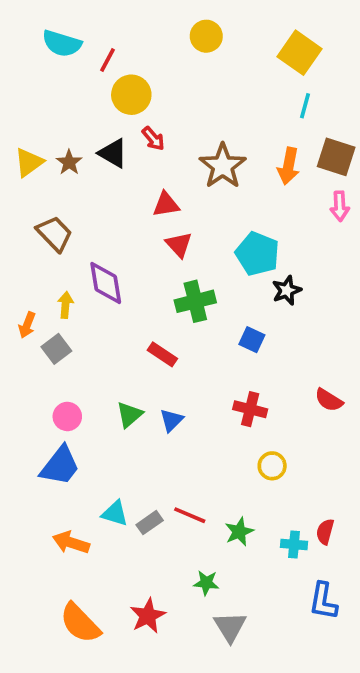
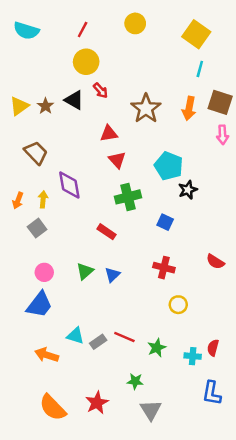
cyan semicircle: (62, 44) -> (26, 31), moved
red line: (108, 60) -> (83, 29), moved
orange arrow: (27, 325) -> (18, 201), moved

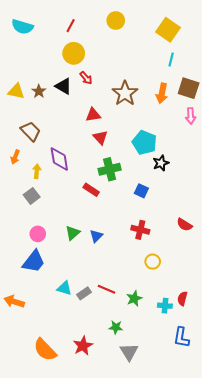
yellow triangle: (19, 106) -> (16, 91), turned 48
orange arrow: (18, 201) -> (15, 157), moved
red rectangle: (106, 232) -> (91, 190), moved
orange arrow: (47, 355) -> (14, 302), moved

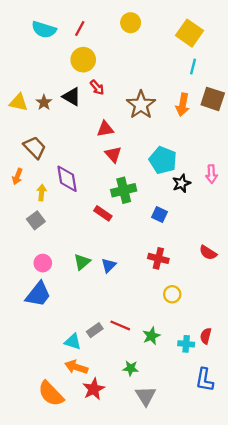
cyan semicircle: (22, 27) -> (44, 30), moved
pink arrow: (191, 116) -> (211, 174), moved
cyan triangle: (64, 288) -> (73, 342), moved
orange arrow: (14, 302) -> (76, 367), moved

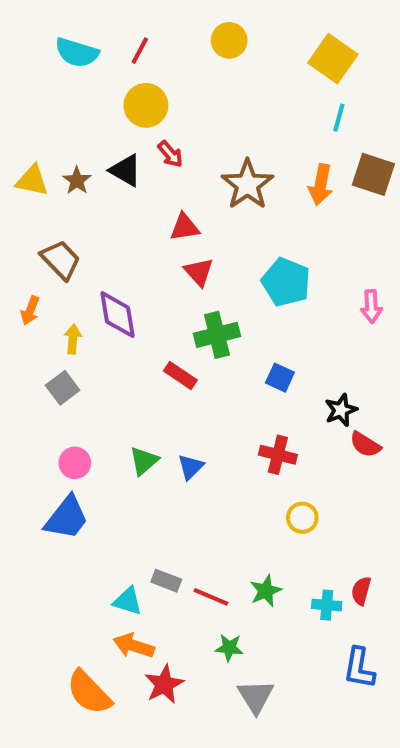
black star: (181, 183) -> (341, 410), moved
red line: (120, 325) -> (211, 597), moved
gray rectangle: (95, 330) -> (166, 581), turned 56

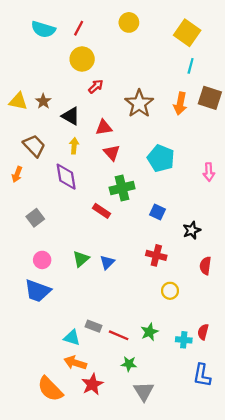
red arrow: (170, 154) -> (96, 86), turned -91
black triangle: (126, 170) -> (71, 116), moved
yellow arrow: (73, 339) -> (74, 146), moved
red semicircle: (365, 445) -> (205, 266), moved, turned 66
blue trapezoid: (67, 518) -> (38, 291), turned 72

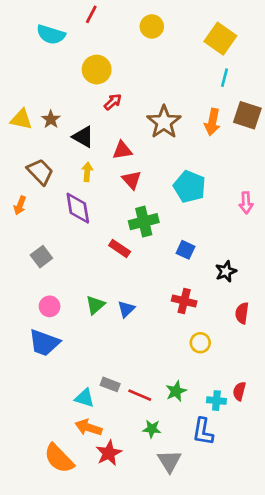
red line: (79, 28) -> (91, 14), moved
blue L-shape: (202, 375) -> (203, 432), moved

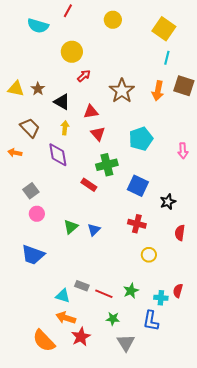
cyan pentagon: (190, 187) -> (141, 139), turned 30
orange arrow: (20, 205) -> (15, 153), turned 80
blue square: (185, 250) -> (138, 186), size x1.5
pink circle: (50, 306) -> (37, 214), moved

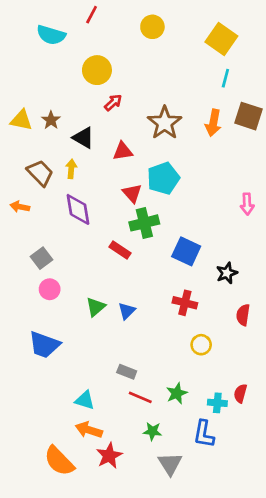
yellow arrow: (65, 128) -> (71, 169), moved
red triangle: (98, 134) -> (132, 193), moved
cyan pentagon: (141, 139) -> (163, 178), moved
gray rectangle: (82, 286) -> (127, 372), moved

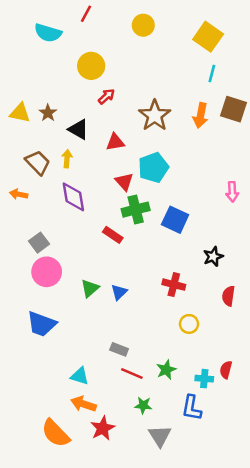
blue square: (186, 251) -> (175, 220), moved
pink circle: (50, 289) -> (47, 272), size x1.5

